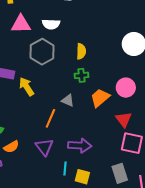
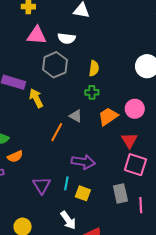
purple triangle: (44, 147) -> (42, 185), moved

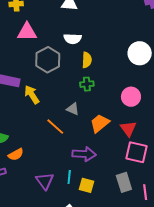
white semicircle: (67, 38) -> (73, 39), moved
orange trapezoid: (108, 116) -> (100, 123), moved
orange line: (57, 132) -> (55, 127), turned -72

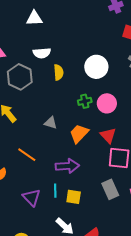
white circle: (140, 53) -> (96, 67), moved
green cross: (87, 84) -> (85, 101), moved
orange line: (55, 127) -> (27, 155), moved

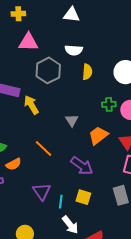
gray triangle: (51, 123) -> (72, 120), turned 32
purple arrow: (67, 166) -> (82, 166), turned 30
cyan line: (55, 191) -> (61, 202), moved

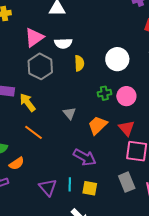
pink triangle: (28, 42) -> (34, 37), moved, turned -30
orange line: (44, 148) -> (34, 132), moved
cyan line: (61, 202) -> (70, 184), moved

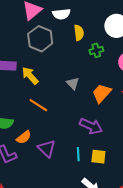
green cross: (104, 93) -> (96, 50), moved
purple triangle: (48, 187) -> (47, 149), moved

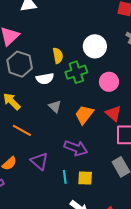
white semicircle: (61, 14) -> (45, 79), moved
green cross: (96, 50) -> (76, 72), size x1.5
purple triangle: (47, 149) -> (39, 161), moved

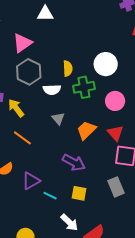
purple triangle: (39, 161) -> (31, 181), moved, turned 42
cyan line: (65, 177) -> (50, 196), moved, turned -64

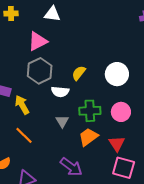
white triangle: (45, 14) -> (52, 14), moved
yellow semicircle: (68, 68) -> (79, 73), turned -147
green cross: (84, 87) -> (90, 111), moved

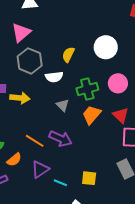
yellow arrow: (22, 105) -> (20, 98), turned 138
orange line: (24, 135) -> (35, 141), moved
purple arrow: (71, 167) -> (61, 139), moved

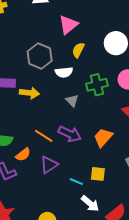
pink triangle: (21, 33) -> (68, 25), moved
orange trapezoid: (92, 115) -> (103, 137), moved
cyan line: (60, 183) -> (76, 182), moved

